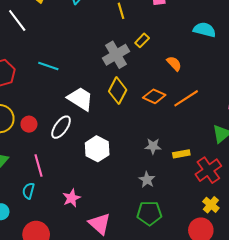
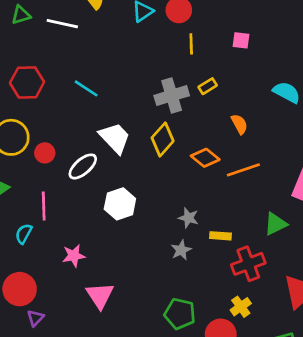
white line: (17, 20) -> (62, 24), turned -55
gray star: (147, 180) -> (181, 250), moved
green pentagon: (149, 213) -> (180, 314), moved

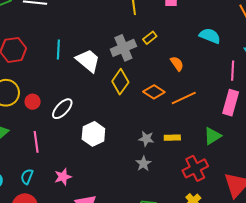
cyan line: (86, 88) -> (58, 50), turned 66
white trapezoid: (115, 138) -> (88, 61), moved
cyan semicircle: (24, 234) -> (27, 177), moved
yellow rectangle: (220, 236) -> (172, 138), moved

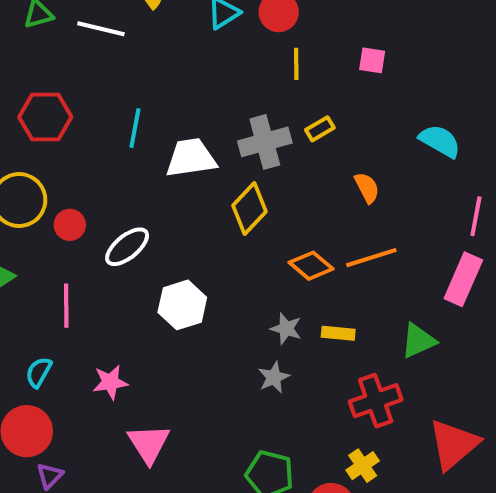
white trapezoid: (88, 61) -> (191, 158), turned -56
orange diamond: (154, 92) -> (311, 266), moved

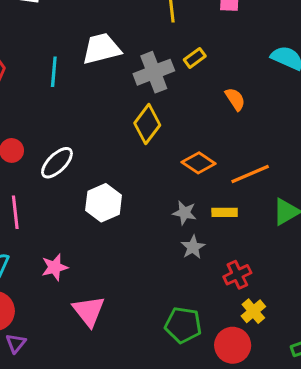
white trapezoid: (191, 158) -> (101, 49), moved
orange line: (371, 258) -> (250, 174), moved
gray star: (274, 377) -> (193, 247), moved
red cross: (376, 401) -> (237, 275), moved, size x0.7

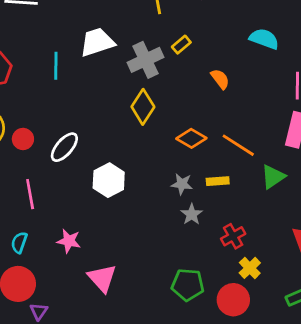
orange line: (250, 174) -> (238, 145), turned 60
pink star: (55, 267) -> (69, 241), turned 30

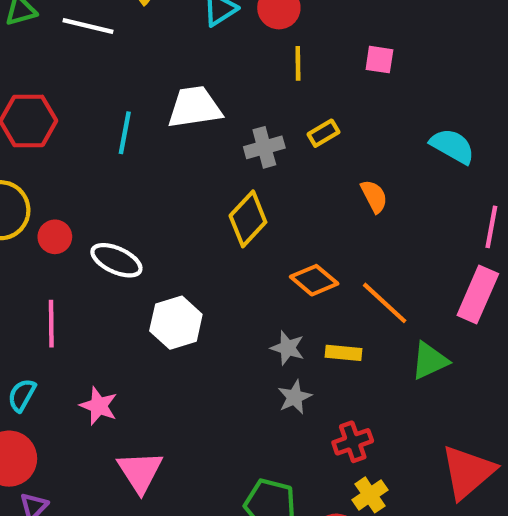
gray cross: (146, 60) -> (264, 147), size x0.7
white ellipse: (64, 147) -> (116, 260), turned 64

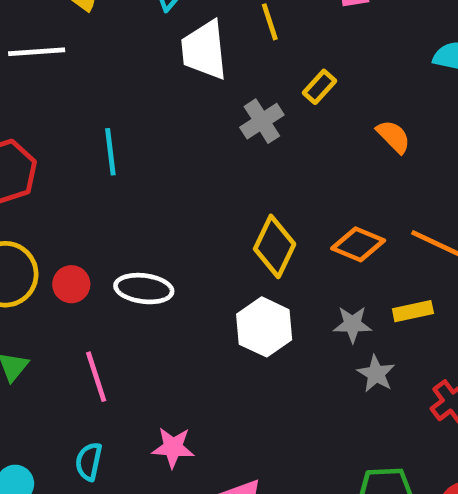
white trapezoid: (195, 107) -> (204, 50), moved, turned -70
yellow diamond: (248, 219) -> (275, 246), moved
white hexagon: (176, 323) -> (264, 327), moved

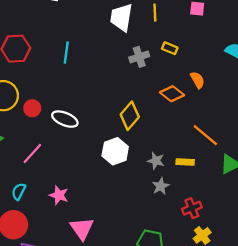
yellow rectangle: (320, 87) -> (170, 48), turned 56
orange diamond: (358, 244) -> (172, 94), moved
pink line: (96, 377) -> (32, 154), turned 45

